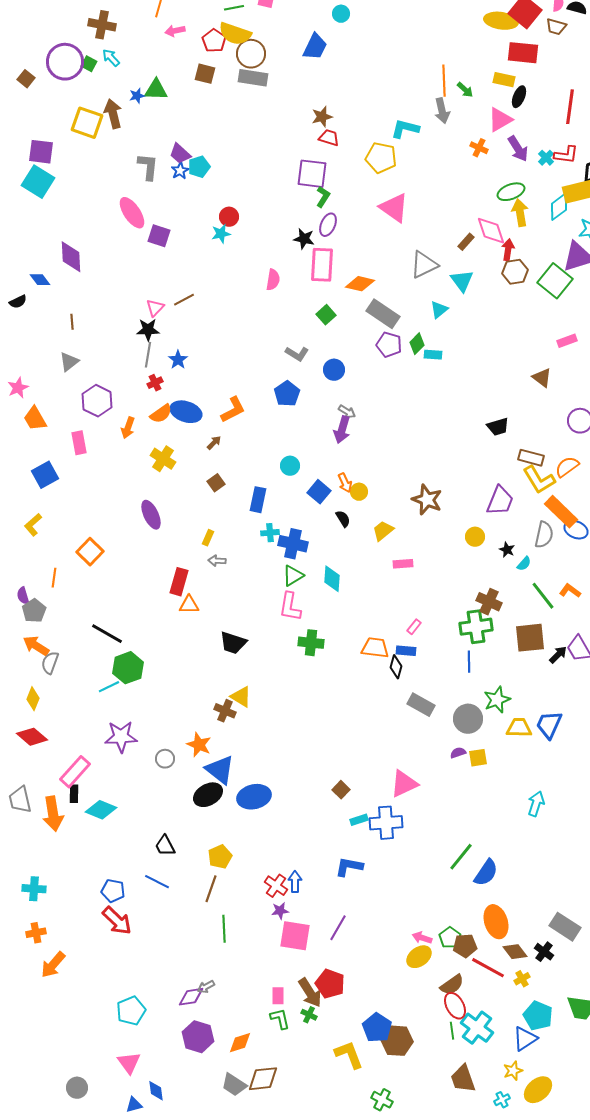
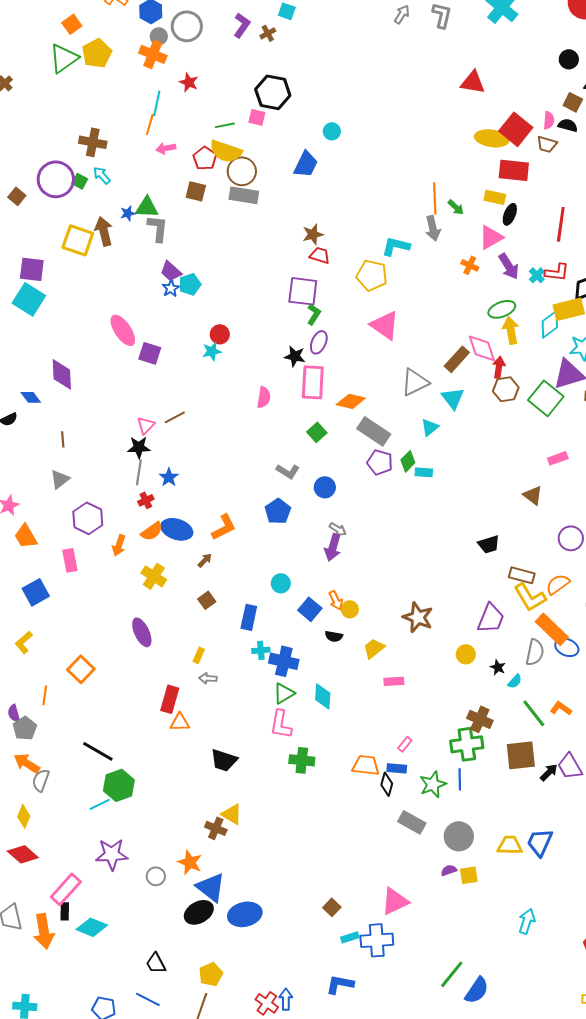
gray L-shape: (148, 167) -> (158, 228), moved
brown rectangle: (466, 242) -> (457, 359), size x1.5
black semicircle: (343, 519) -> (334, 636), turned 132
green star: (497, 700) -> (433, 784), moved

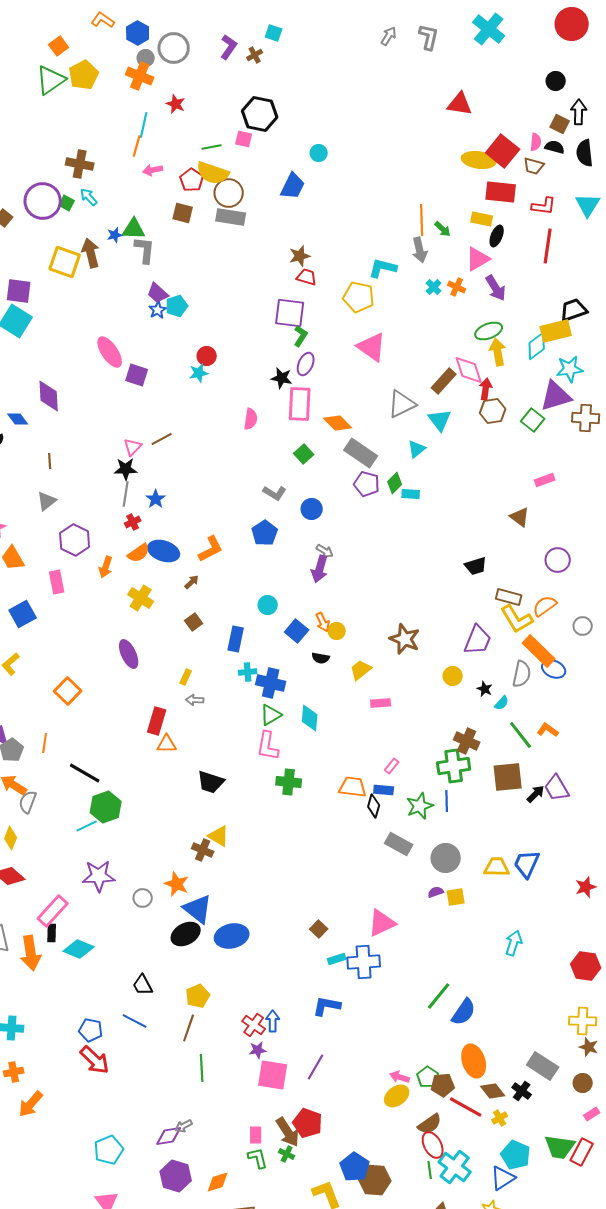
red L-shape: (557, 272) -> (544, 206), moved
cyan cross: (537, 275) -> (434, 287), moved
green square: (546, 398) -> (533, 420), size x0.7
orange diamond: (351, 401) -> (338, 423), turned 32
orange line: (45, 695) -> (45, 743), moved

